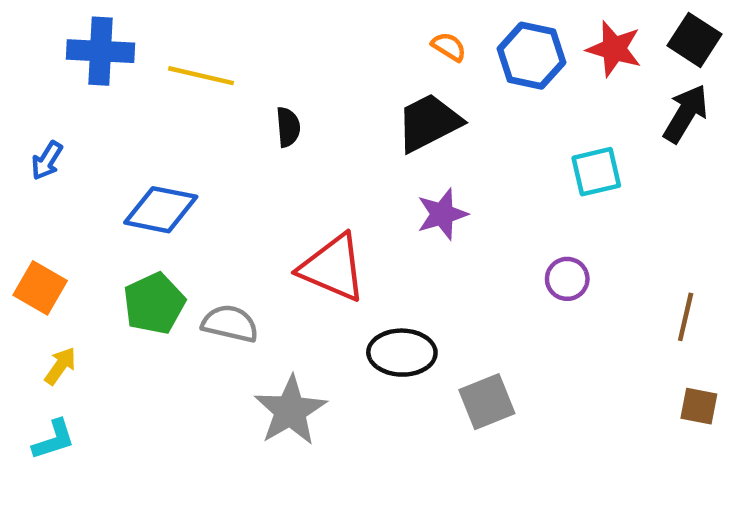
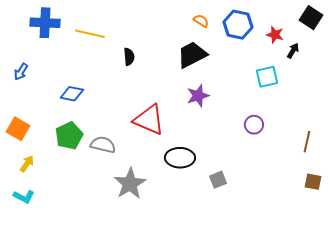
red star: (614, 49) -> (275, 35), moved, size x0.7
black arrow: (686, 114) -> (293, 51), moved, size x0.6
blue diamond: (161, 210) -> (72, 94), size x0.7
gray square: (487, 402) -> (218, 180), size x0.7
cyan L-shape: (54, 440) -> (24, 197), turned 45

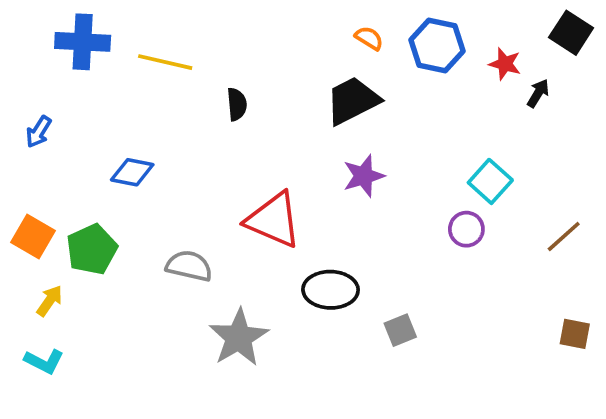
cyan square: (267, 77) -> (490, 181), moved, turned -35
green pentagon: (69, 136) -> (92, 249), moved
brown line: (307, 142) -> (564, 236), moved, turned 35

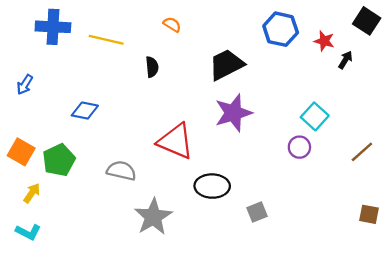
orange semicircle: (369, 38) -> (172, 24), moved
purple star: (364, 176) -> (233, 113), size x1.4

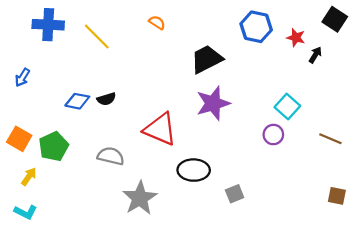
yellow line: (106, 40) -> (97, 37), turned 32
black semicircle: (152, 67) -> (106, 99), moved, turned 78
brown line: (362, 152) -> (330, 139), turned 65

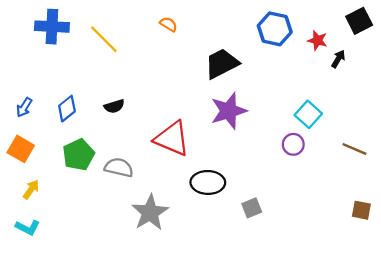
black square: (335, 19) -> (359, 21), turned 30
blue arrow: (22, 77) -> (24, 107), moved
blue diamond: (77, 101) -> (67, 109), moved, turned -50
green pentagon: (54, 146) -> (78, 155), moved

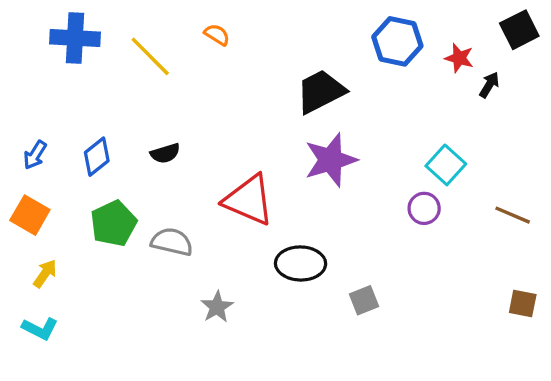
orange semicircle: (169, 24) -> (217, 35), moved
gray star: (150, 212) -> (217, 307), size x0.6

